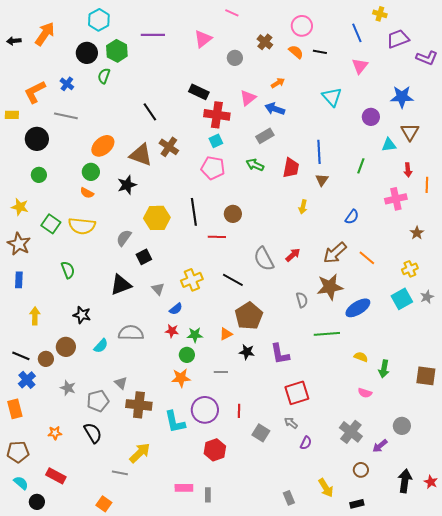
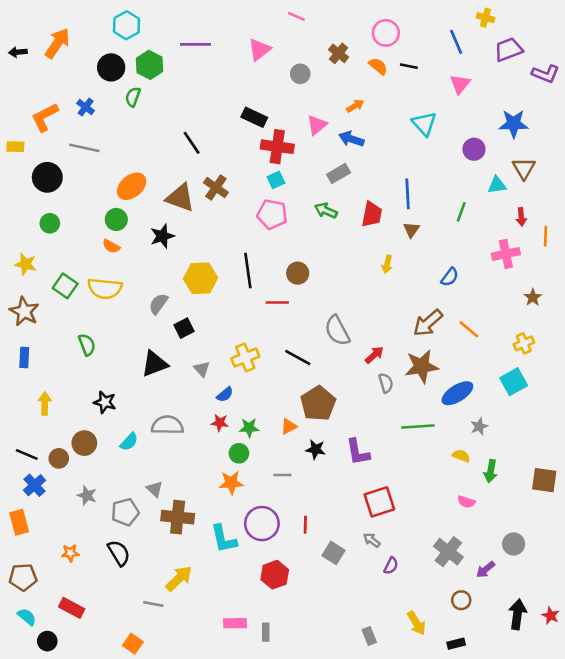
red arrow: (293, 255) -> (374, 355), moved
gray star: (427, 297) -> (479, 426), moved

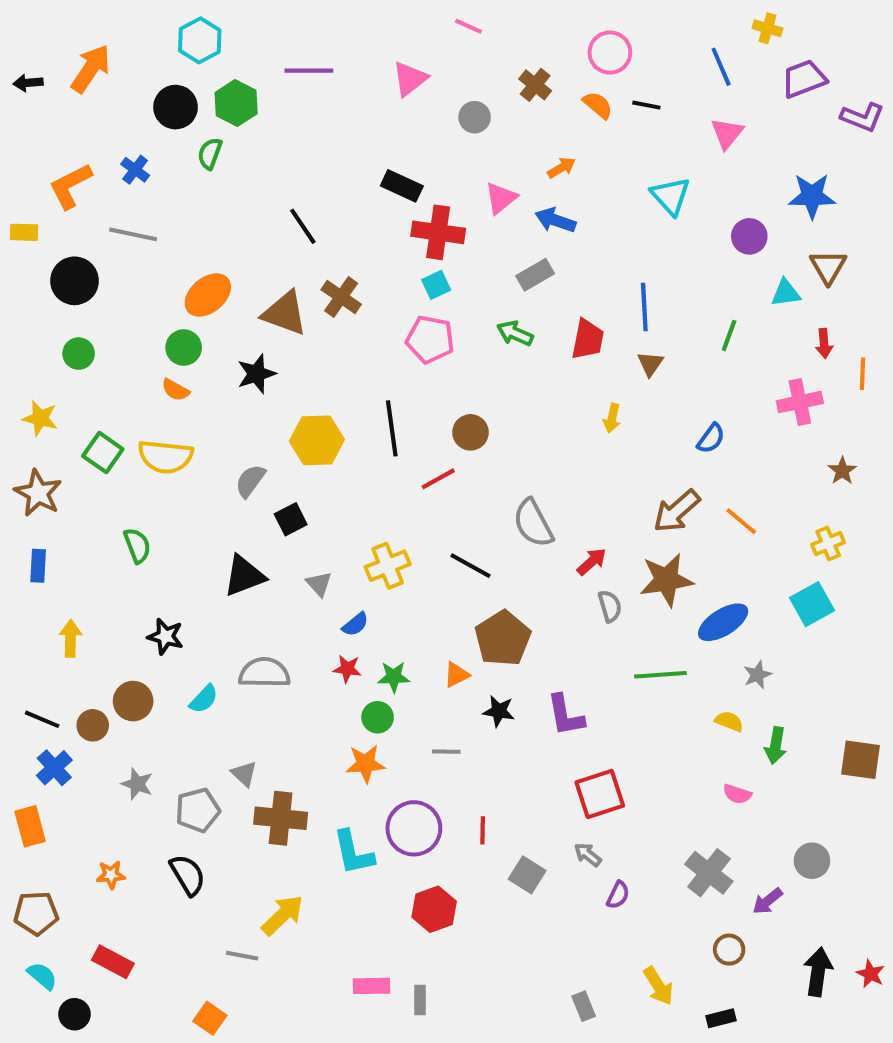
red line: (277, 303) -> (438, 479), turned -30

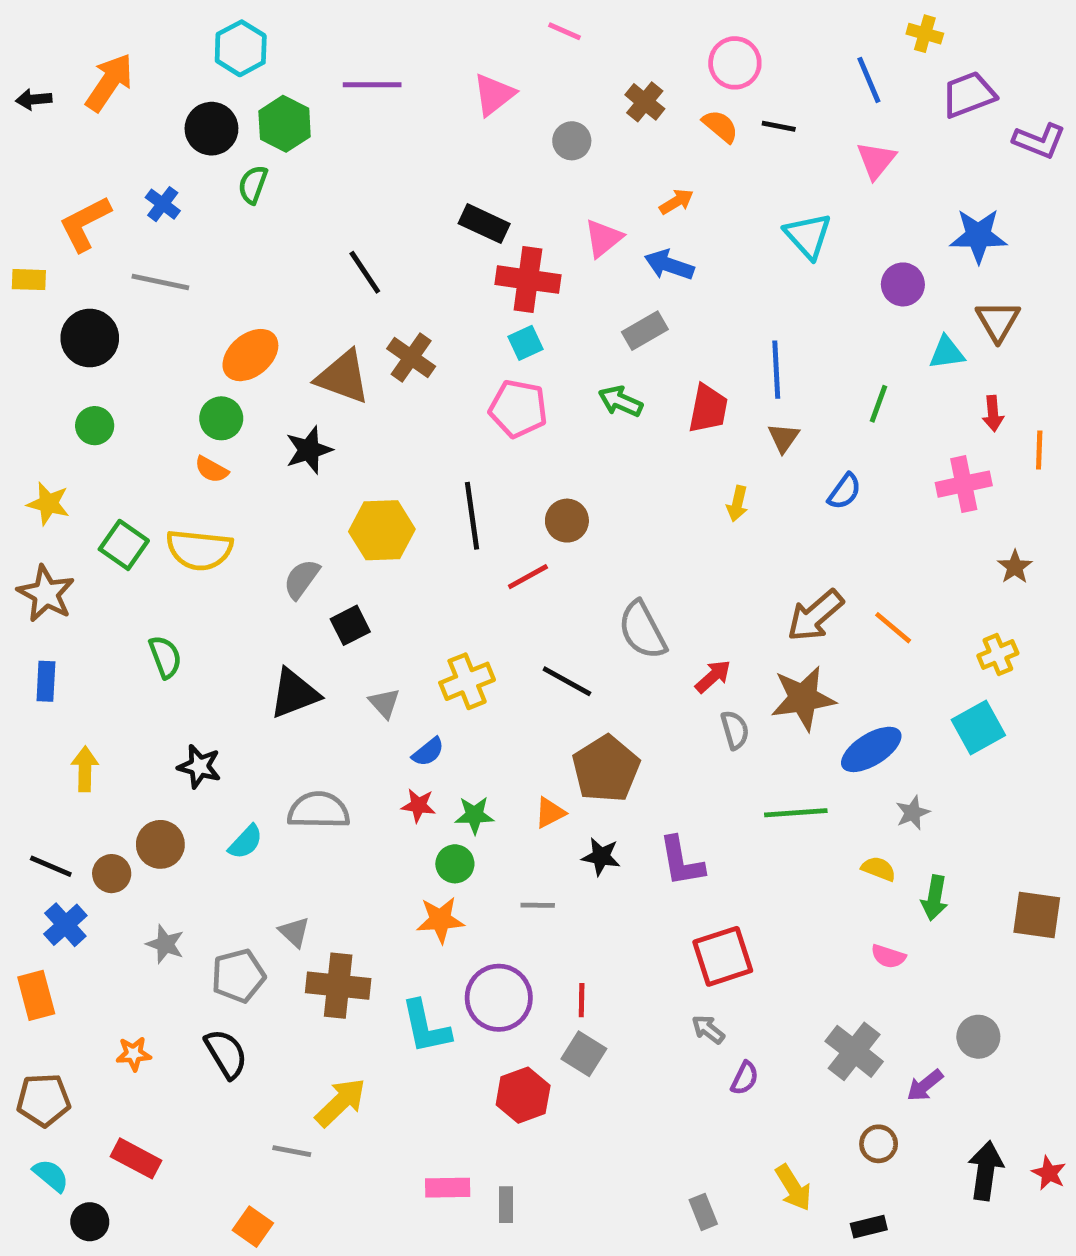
blue semicircle: (711, 438) -> (844, 491), moved
gray square: (527, 875) -> (584, 1054), moved

